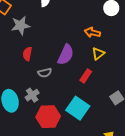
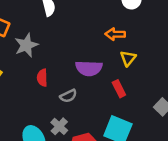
purple semicircle: (66, 55) -> (89, 68), turned 80
red rectangle: (86, 76) -> (119, 89), turned -48

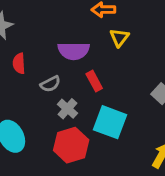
red rectangle: (119, 89) -> (94, 81), moved
gray cross: (59, 126) -> (68, 109), moved

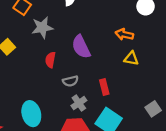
yellow triangle: (119, 37) -> (131, 58), turned 49
purple semicircle: (74, 51) -> (81, 47), moved, turned 50

